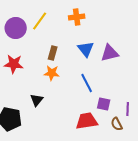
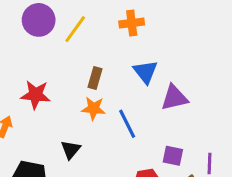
purple circle: (16, 28) -> (39, 20), moved
purple triangle: (110, 53) -> (174, 98), moved
blue line: (87, 83) -> (127, 124), moved

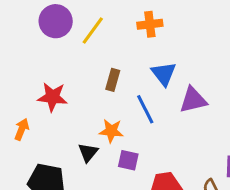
orange star: (94, 108) -> (111, 131), moved
blue line: (127, 124) -> (145, 109), moved
purple square: (173, 156) -> (128, 160), moved

